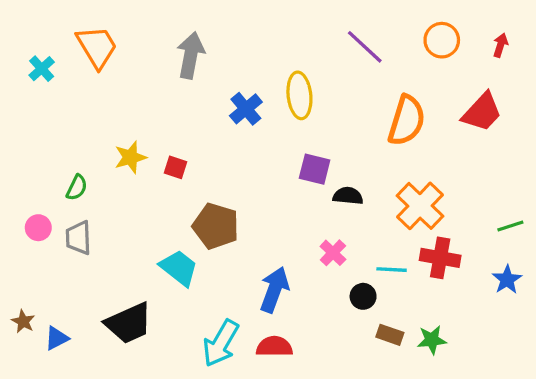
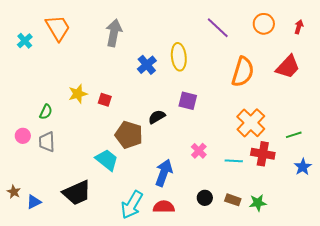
black semicircle: (348, 196) -> (157, 117), moved, turned -36
green line: (510, 226) -> (294, 135), moved
black circle: (363, 296) -> (205, 198), moved

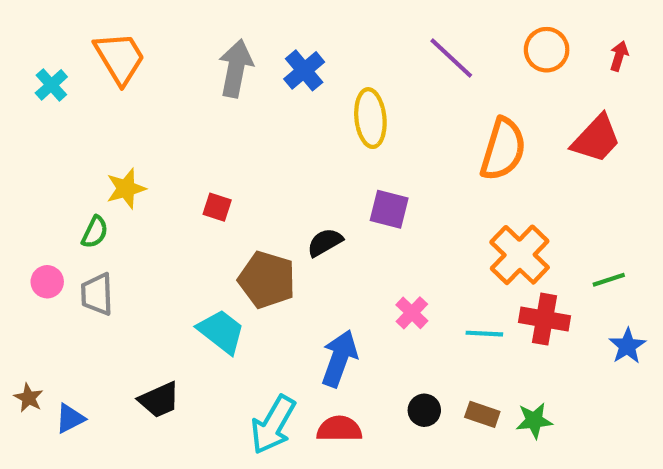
blue cross: (147, 65) -> (304, 70), moved
yellow star: (78, 94) -> (126, 189), moved
black trapezoid: (77, 193) -> (159, 400), size x0.7

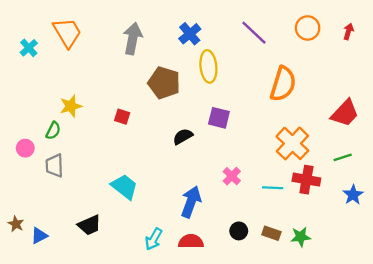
blue cross: (304, 70) -> (190, 34), moved
red trapezoid: (596, 139) -> (345, 113), moved
brown pentagon: (267, 280) -> (164, 83), moved
pink circle: (47, 282) -> (25, 148), moved
cyan arrow: (273, 425) -> (154, 239), size x0.7

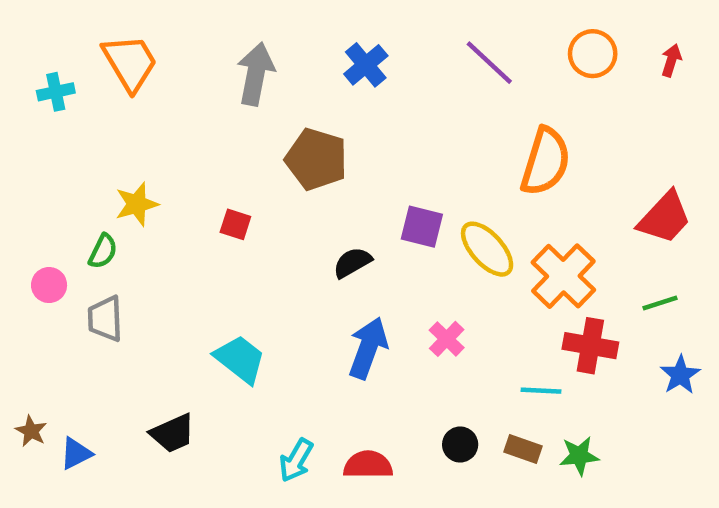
cyan cross: (29, 48) -> (56, 92), turned 30
yellow ellipse: (208, 66) -> (487, 249), moved, turned -36
cyan line: (273, 188) -> (541, 391), moved
blue arrow: (191, 202) -> (368, 348), moved

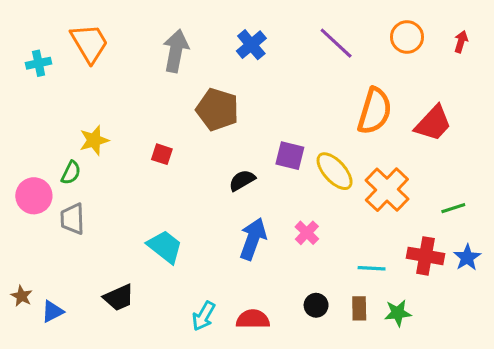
red trapezoid: (665, 218) -> (433, 123), moved
pink circle: (49, 285) -> (34, 196), size x1.5
red cross: (590, 346) -> (426, 256), moved
brown rectangle: (523, 449) -> (359, 308), turned 70

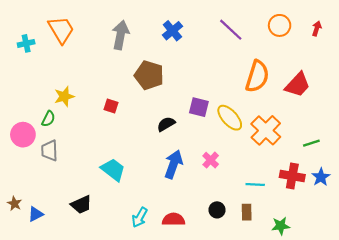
green star: (398, 313) -> (281, 226), moved

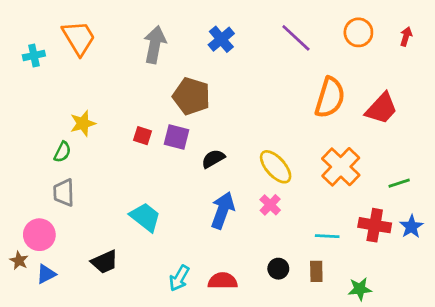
purple square: (199, 107) -> (176, 137), moved
yellow ellipse: (230, 118) -> (276, 167), moved
pink circle: (23, 135) -> (39, 235), moved

